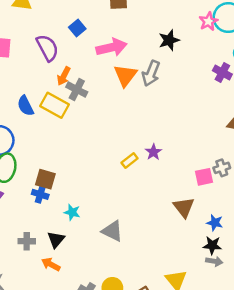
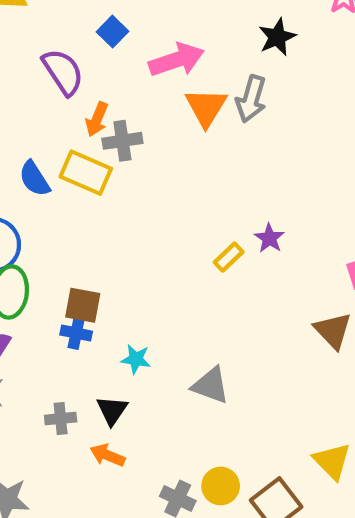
gray cross: (77, 90) -> (122, 141), turned -30

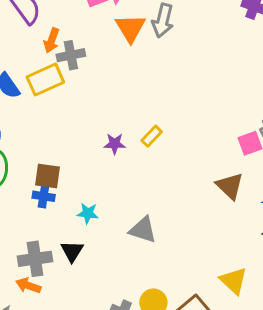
yellow rectangle: (86, 173) -> (45, 80), turned -45
purple star: (269, 238) -> (115, 144), moved, turned -30
gray cross: (61, 419) -> (35, 259), size x1.5
orange arrow: (107, 455) -> (28, 286), moved

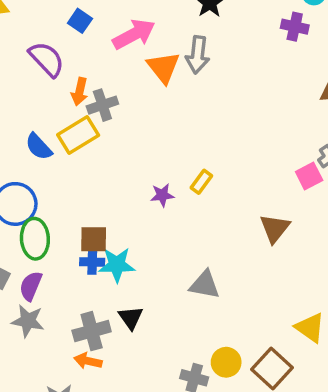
brown triangle: (230, 186) -> (275, 228), moved, turned 32
cyan star: (88, 213) -> (117, 265), moved, size x1.5

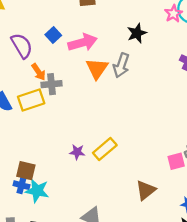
blue square: (80, 21) -> (53, 35), moved
orange arrow: (80, 92) -> (39, 72), turned -60
yellow rectangle: (201, 182) -> (105, 149), size x1.5

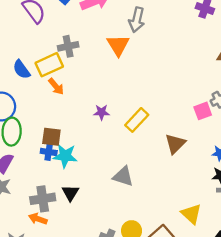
orange triangle: (97, 69) -> (118, 45), moved
orange arrow: (39, 72) -> (56, 86), moved
yellow rectangle: (105, 149) -> (137, 120), moved

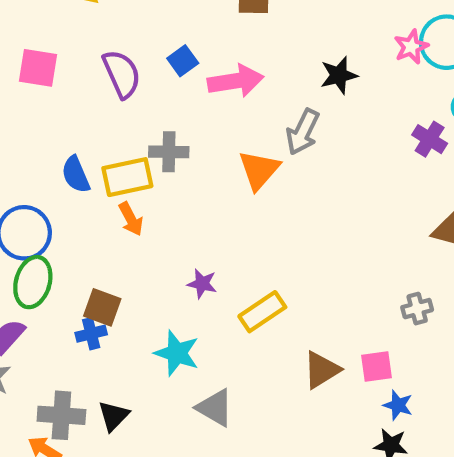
pink square: (203, 111) -> (376, 367), moved
blue cross: (49, 152) -> (91, 334), turned -35
cyan star: (65, 156) -> (177, 353), moved

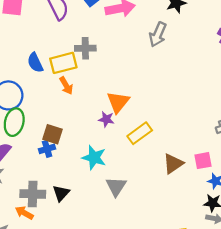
orange triangle: (259, 170) -> (118, 102), moved
gray triangle: (215, 408) -> (116, 186), turned 35

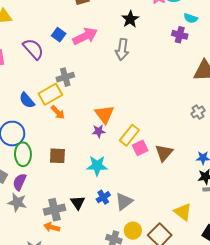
blue cross: (47, 149) -> (103, 197), moved
pink square: (203, 161) -> (140, 148), moved
gray triangle: (116, 186) -> (124, 201), moved, turned 36

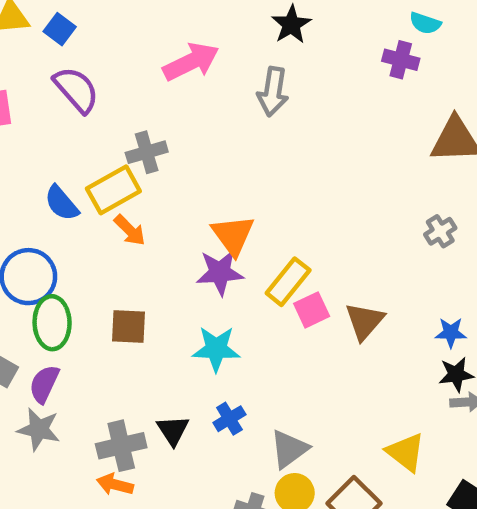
blue square: (59, 35) -> (60, 29), moved
purple star: (99, 131) -> (220, 272), size x1.5
gray triangle: (124, 201) -> (289, 449), moved

